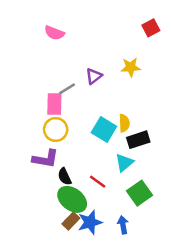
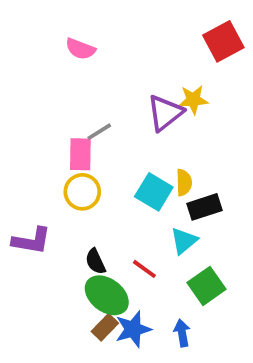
red square: (151, 28) -> (223, 41), size x1.5
purple triangle: (94, 76) -> (165, 113), moved, size x1.5
purple L-shape: (45, 159) -> (31, 241), moved

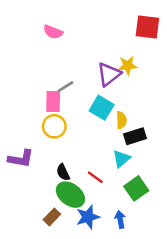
red square: (223, 41) -> (147, 27), turned 35
cyan square: (154, 192) -> (102, 108), moved
brown rectangle: (105, 327) -> (52, 217), moved

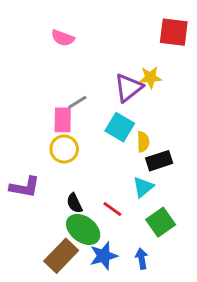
brown rectangle: (52, 217) -> (61, 256), size x1.6

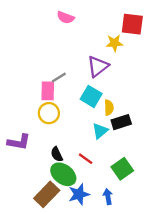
pink semicircle: (63, 38) -> (66, 17), moved
yellow star: (150, 77) -> (114, 43), moved
cyan triangle: (143, 187) -> (100, 131), moved

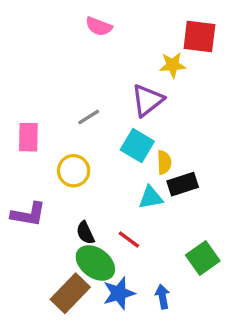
pink rectangle: (48, 91) -> (28, 137), moved
cyan triangle: (100, 131) -> (151, 198), turned 30
green square: (122, 169) -> (203, 258), moved

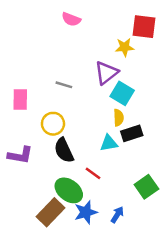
gray line: (89, 117) -> (64, 85), turned 49
cyan square: (137, 146) -> (122, 93), moved
black semicircle: (85, 233) -> (64, 150), moved, size x1.5
blue arrow: (162, 297) -> (117, 215), turned 42

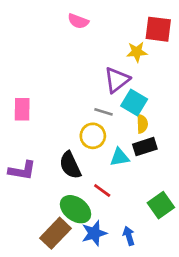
gray line: (64, 85) -> (104, 112), moved
yellow semicircle: (119, 118) -> (142, 124), moved
yellow circle: (53, 124) -> (93, 136), moved
blue arrow: (117, 215) -> (129, 236), turned -49

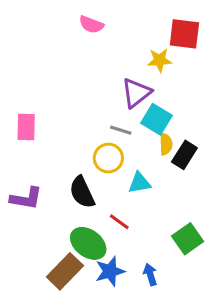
black rectangle: (145, 147) -> (184, 155), moved, turned -40

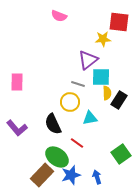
cyan square: (157, 119) -> (101, 77), turned -30
purple L-shape: (26, 198) -> (17, 128), turned 40

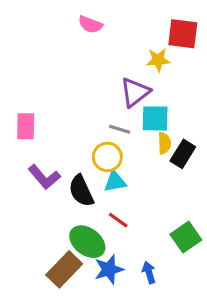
cyan triangle: (90, 118) -> (115, 182), moved
purple L-shape: (17, 128) -> (44, 177), moved

